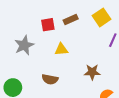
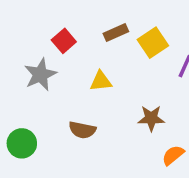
yellow square: (101, 17) -> (153, 43), moved
red square: (48, 25) -> (64, 41), moved, turned -32

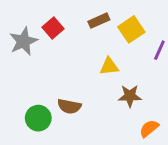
gray star: (40, 75) -> (23, 41), moved
yellow triangle: (101, 81) -> (109, 66), moved
green circle: (22, 143) -> (38, 118), moved

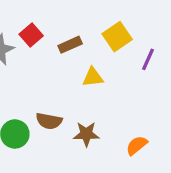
brown rectangle: (99, 21) -> (70, 45), moved
brown star: (130, 96) -> (86, 134), moved

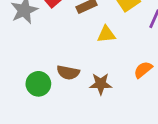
orange semicircle: (137, 145) -> (143, 70), moved

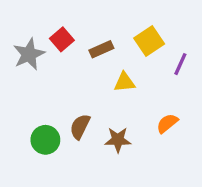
brown semicircle: (68, 72) -> (80, 127), turned 105

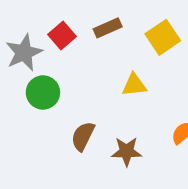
brown rectangle: (101, 49) -> (108, 28), moved
green circle: (45, 140) -> (43, 92), moved

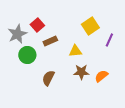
brown rectangle: (108, 28) -> (50, 41), moved
brown star: (127, 151) -> (81, 72), moved

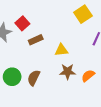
yellow square: (90, 26) -> (83, 14), moved
green circle: (27, 55) -> (12, 77), moved

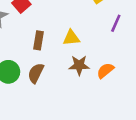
brown rectangle: (36, 40) -> (38, 40), moved, turned -56

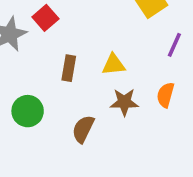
orange semicircle: (105, 71) -> (165, 95), moved, turned -36
brown semicircle: (36, 73) -> (83, 129), moved

